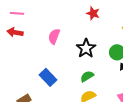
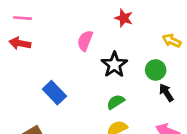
pink semicircle: (54, 36) -> (85, 41), moved
blue rectangle: (48, 77) -> (54, 93), moved

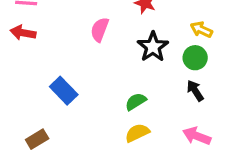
black star: (114, 65) -> (153, 47), moved
green circle: (156, 70) -> (195, 58), moved

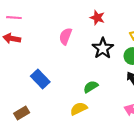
yellow semicircle: (137, 133) -> (79, 109), moved

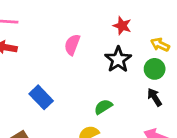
red star: (97, 18) -> (122, 26), moved

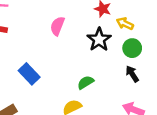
yellow arrow: (160, 45) -> (125, 24), moved

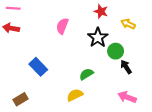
yellow arrow: (125, 24) -> (128, 24), moved
green circle: (132, 48) -> (116, 51), moved

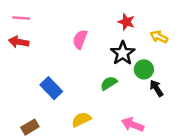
green semicircle: (86, 74) -> (109, 83), moved
yellow semicircle: (75, 95) -> (81, 120), moved
pink arrow: (127, 97) -> (133, 125), moved

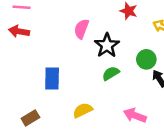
black star: (123, 53) -> (107, 45), moved
blue rectangle: (51, 88) -> (52, 78), turned 45

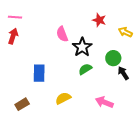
pink semicircle: (81, 29) -> (62, 34), turned -42
red arrow: (19, 31) -> (13, 36), turned 98

